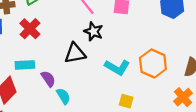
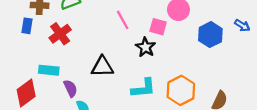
black star: (93, 31) -> (146, 47), moved
cyan L-shape: (117, 67) -> (143, 88), turned -45

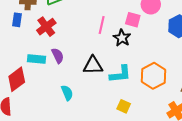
pink line: (123, 20) -> (102, 25), moved, turned 42
black triangle: (102, 67) -> (93, 65), moved
purple semicircle: (70, 88) -> (58, 56), moved

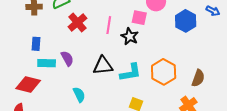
blue rectangle: (17, 20) -> (36, 44), moved
red cross: (46, 27) -> (77, 22), moved
red diamond: (17, 79) -> (28, 85), turned 55

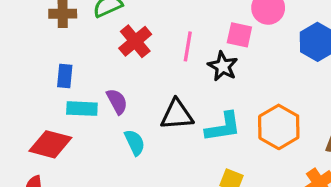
cyan semicircle: (79, 95) -> (135, 143), moved

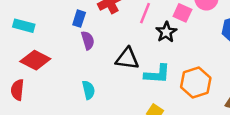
blue rectangle: (65, 76) -> (79, 19), moved
cyan rectangle: (82, 109) -> (24, 26), moved
cyan semicircle: (135, 143) -> (89, 90), moved

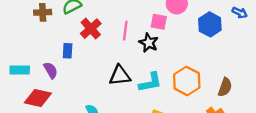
purple semicircle: (88, 40) -> (51, 70), moved

